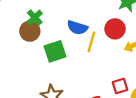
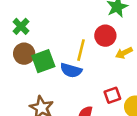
blue semicircle: (77, 28) -> (71, 70), moved
brown circle: (30, 31) -> (24, 54), moved

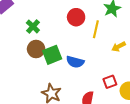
red circle: (105, 36) -> (76, 17), moved
yellow line: (81, 50) -> (96, 29), moved

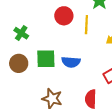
brown circle: (36, 49) -> (19, 63), moved
green square: (52, 55) -> (46, 59), turned 30

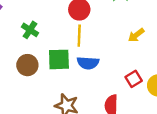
yellow line: (86, 25) -> (79, 36), moved

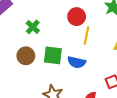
yellow line: (79, 36) -> (87, 35), moved

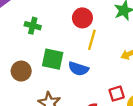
green cross: (33, 27) -> (33, 26), turned -32
brown circle: (26, 56) -> (21, 71), moved

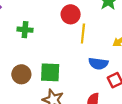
green square: (53, 59) -> (50, 72), moved
blue semicircle: (78, 69) -> (98, 64), moved

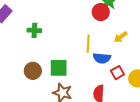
red circle: (71, 14) -> (101, 12), moved
yellow line: (83, 33) -> (88, 44), moved

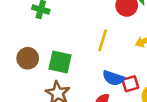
blue semicircle: (102, 58) -> (113, 78), moved

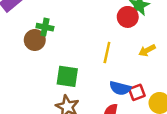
brown circle: (28, 58) -> (35, 40), moved

